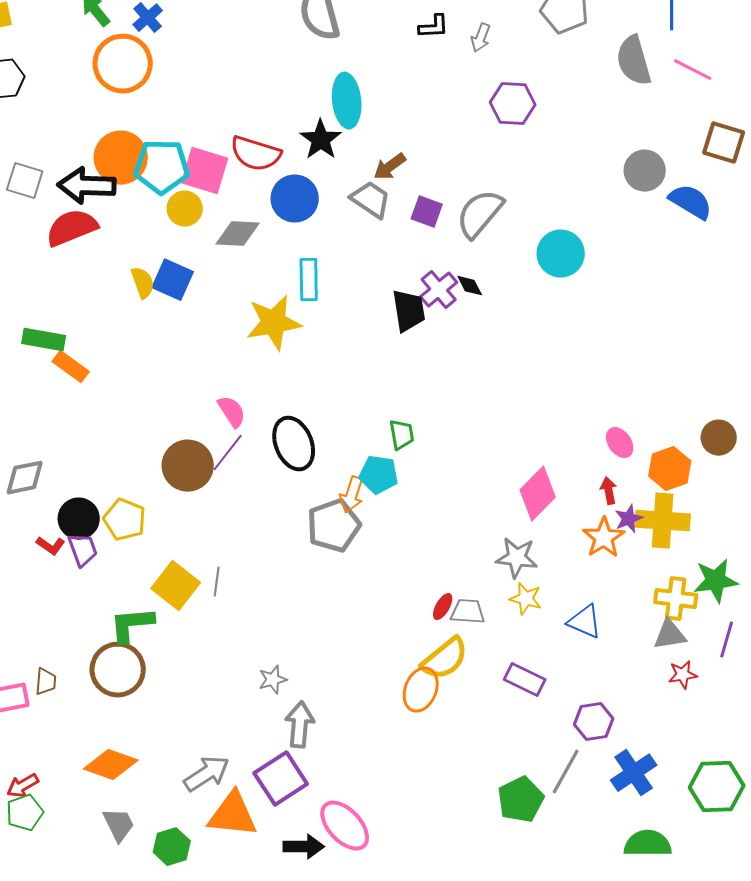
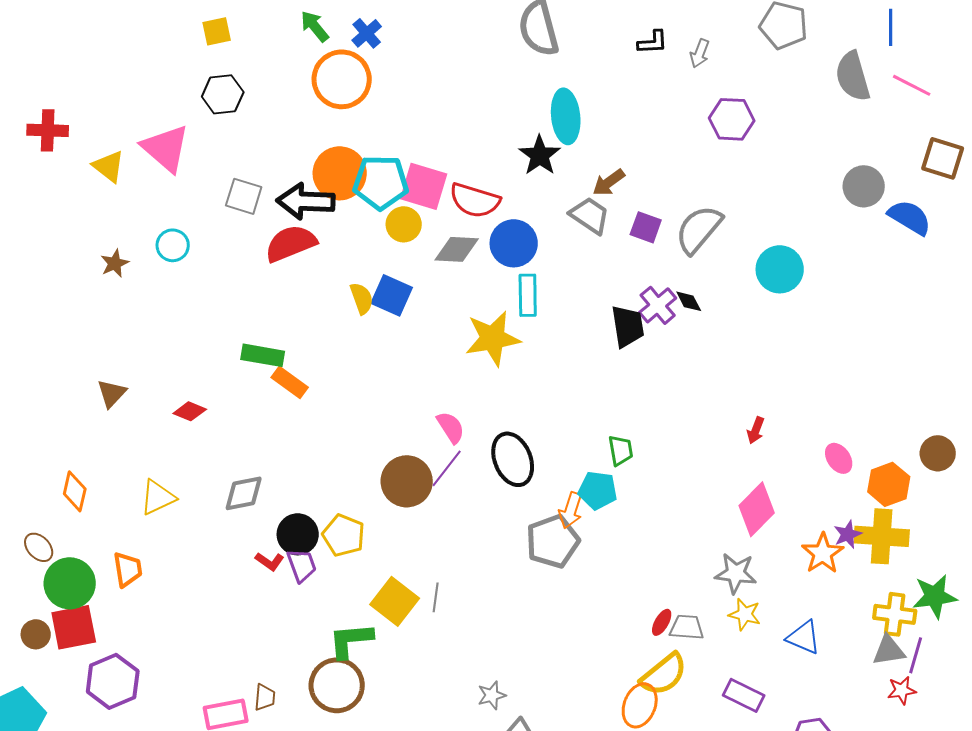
red semicircle: (256, 154) -> (475, 200), moved
blue circle: (295, 199) -> (514, 243), moved
red arrow: (609, 491) -> (756, 430), moved, turned -148
purple line: (727, 640) -> (916, 655), moved

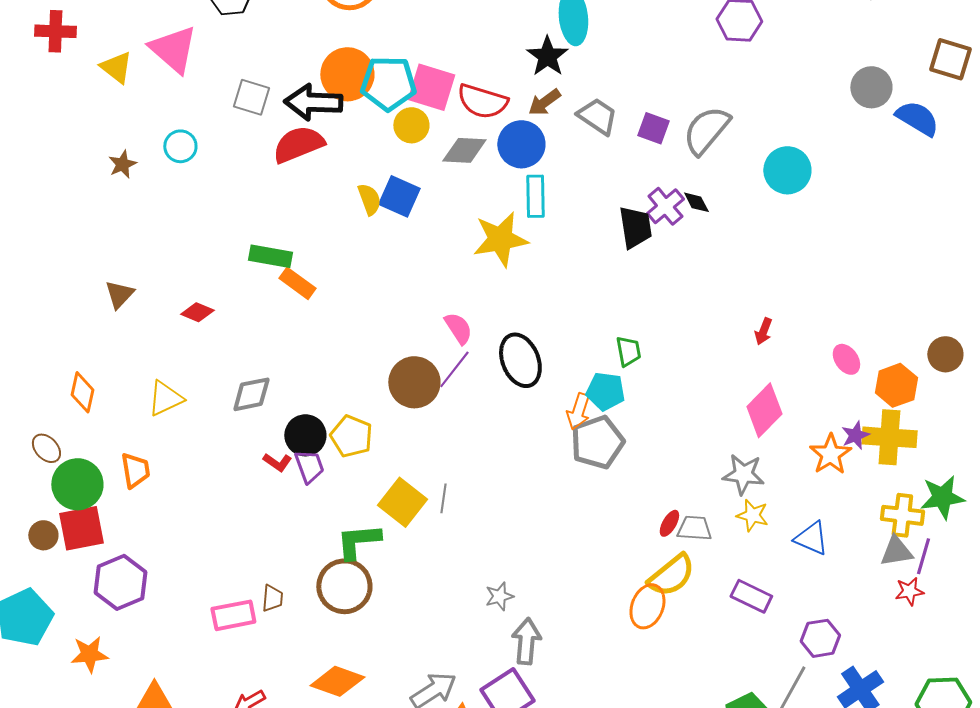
brown arrow: (609, 182) -> (544, 102), moved
gray pentagon: (553, 541) -> (597, 442), moved

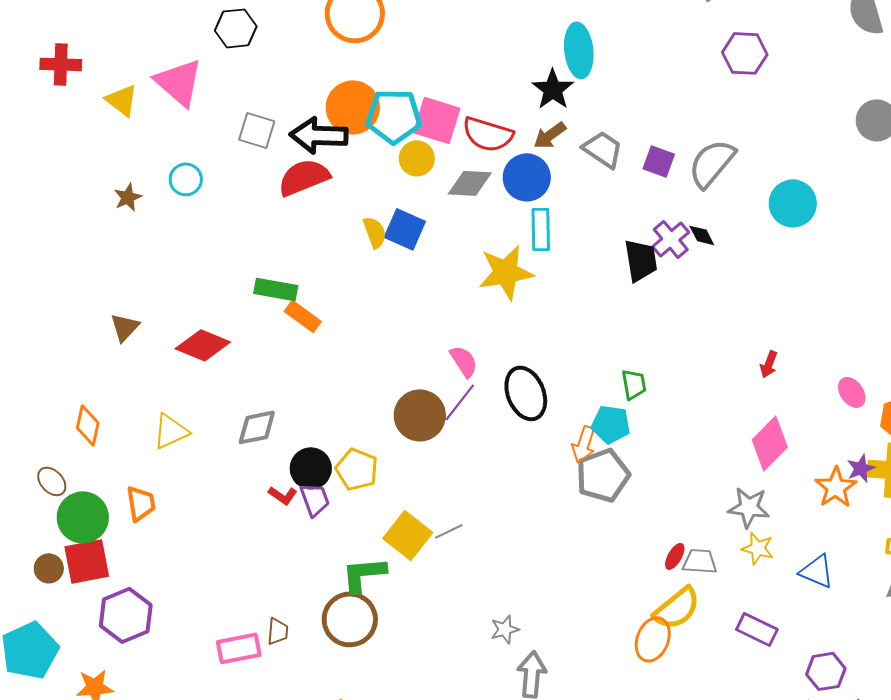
red diamond: (197, 312) -> (203, 345), size x1.6
gray line: (443, 498) -> (449, 531), turned 56

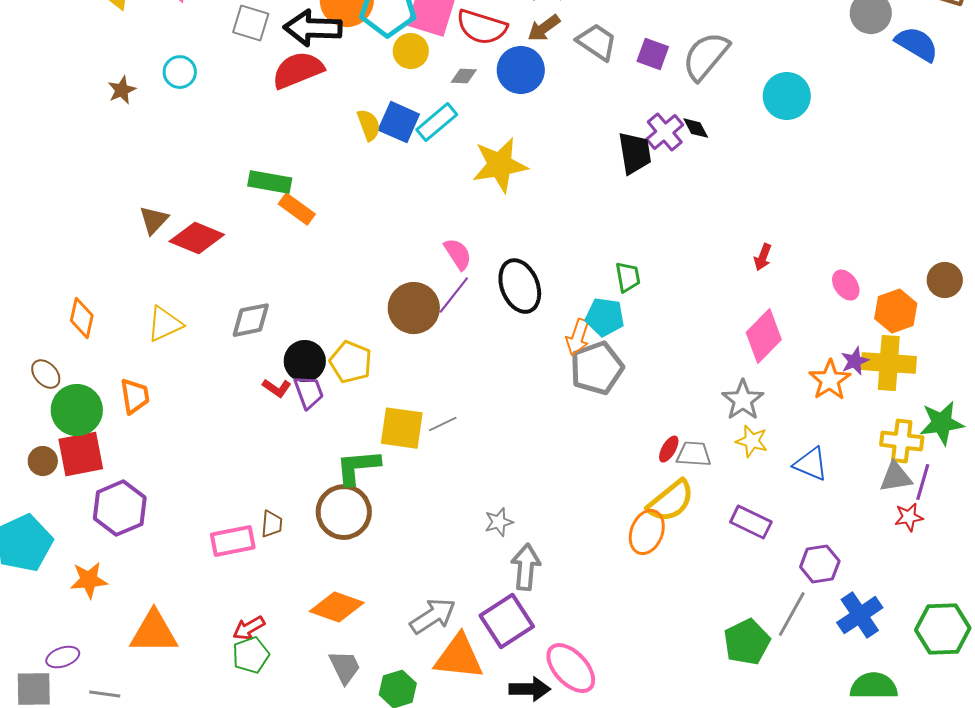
gray diamond: (470, 183) -> (464, 76), size x0.6
cyan rectangle: (541, 229) -> (437, 122), moved, turned 51
brown triangle: (125, 327) -> (154, 220), moved
gray star: (749, 507) -> (743, 400), turned 30
yellow square: (408, 535) -> (402, 428), turned -30

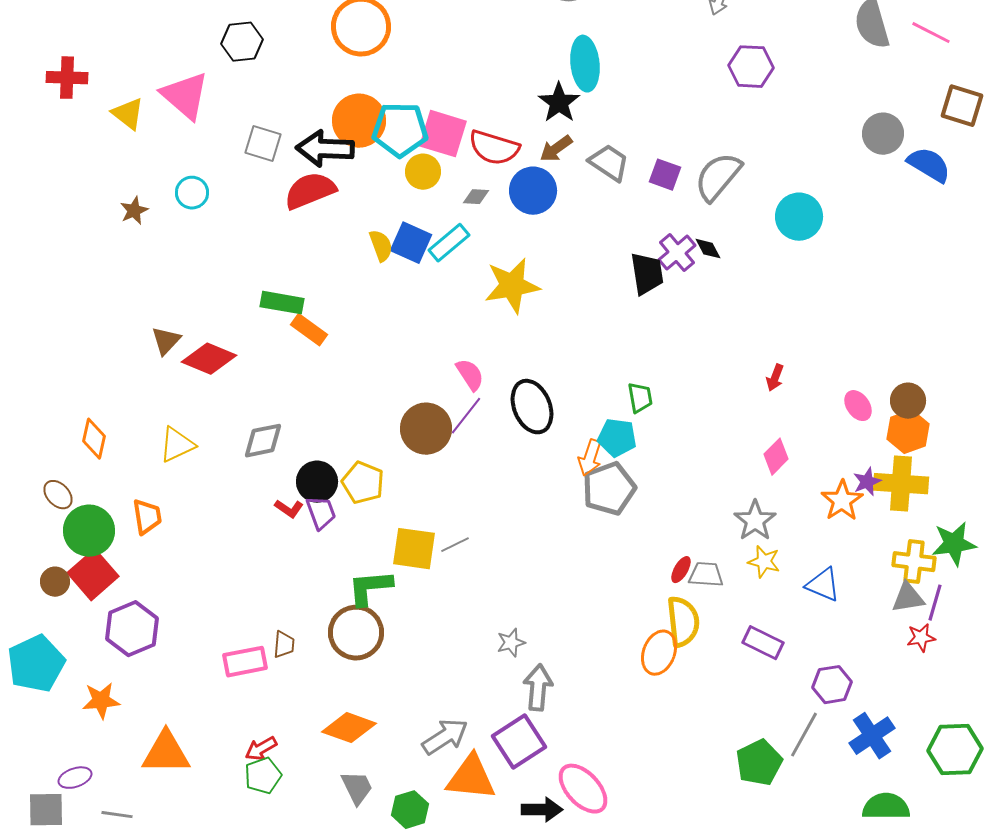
brown circle: (945, 280) -> (908, 401), moved
pink diamond: (764, 336) -> (776, 457), size x0.7
red square: (81, 454) -> (93, 575), turned -30
yellow semicircle: (671, 501) -> (683, 622), turned -57

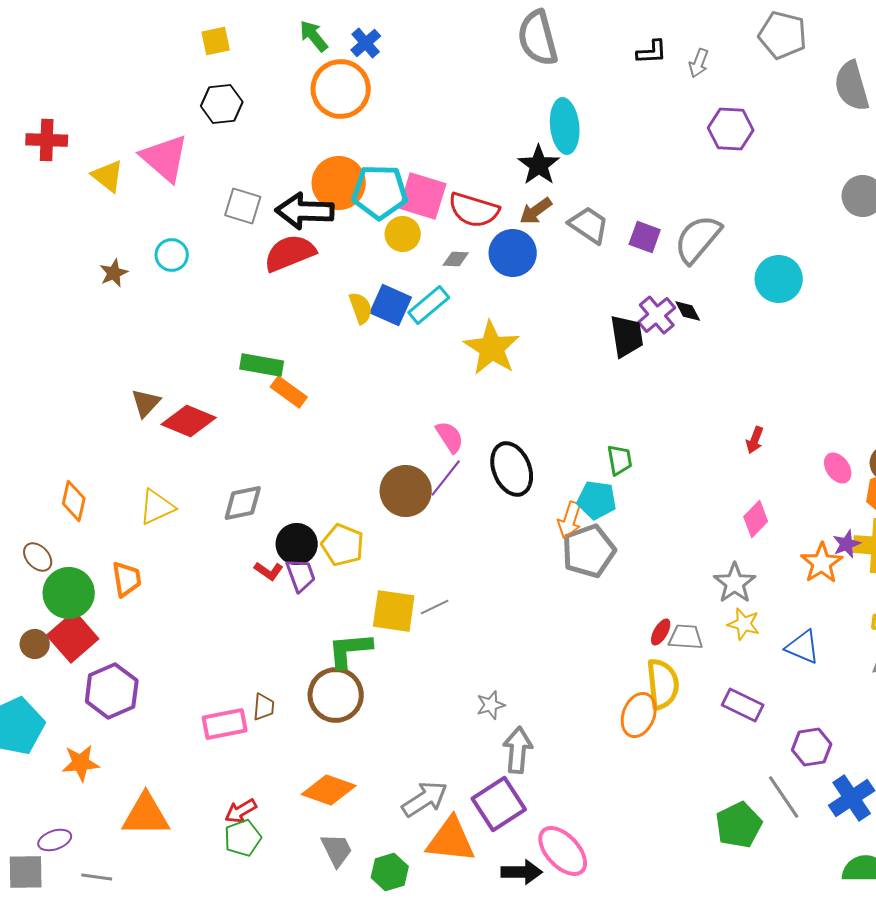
yellow star: (512, 286) -> (492, 348), turned -30
gray line: (804, 735) -> (784, 797), turned -63

